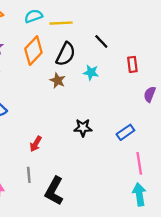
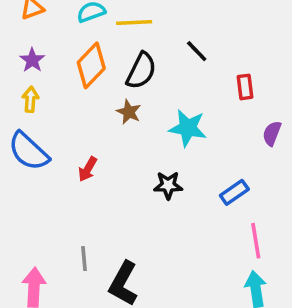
cyan star: (91, 72) -> (188, 128), moved, size x1.5
red arrow: (36, 144) -> (88, 169), moved

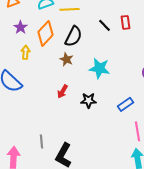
purple star: (32, 60) -> (20, 27), moved
red rectangle: (245, 87) -> (125, 22), moved
yellow arrow: (30, 99) -> (25, 52), moved
red arrow: (88, 169) -> (62, 91), moved

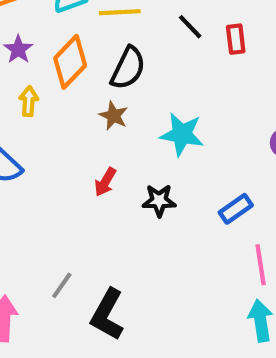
black line: (104, 25) -> (190, 27), moved
gray line: (41, 141) -> (62, 285), turned 40

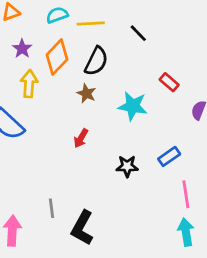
red rectangle: (236, 39) -> (169, 82), moved, turned -42
yellow arrow: (29, 101) -> (29, 84), size x1.4
black star: (159, 201) -> (127, 166), moved
gray line: (62, 285) -> (51, 208), turned -42

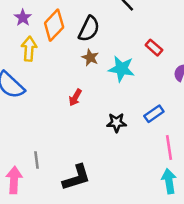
brown star: (86, 93) -> (90, 58), moved
gray line: (51, 208) -> (37, 160), moved
black L-shape: (82, 228) -> (77, 177), turned -136

